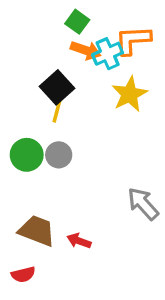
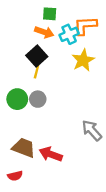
green square: (77, 22) -> (50, 14), turned -32
orange arrow: (86, 50) -> (44, 32), moved
red arrow: (79, 241) -> (51, 154), size x1.5

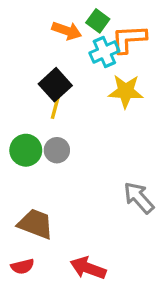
green square: (50, 14) -> (98, 21), moved, turned 32
orange arrow: (44, 32) -> (67, 31), moved
yellow star: (83, 60) -> (126, 91), turned 30
red arrow: (51, 154) -> (88, 268), moved

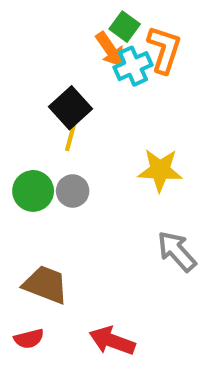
orange arrow: (67, 31) -> (110, 49), moved, turned 36
orange L-shape: (129, 39) -> (164, 49), turned 111
yellow star: (126, 91) -> (160, 170), moved

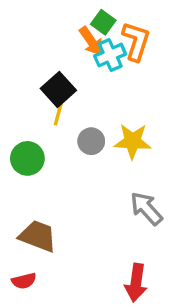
gray circle: (73, 191) -> (91, 141), moved
red arrow: (112, 341) -> (136, 283), moved, turned -102

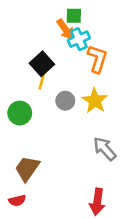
green square: (103, 22) -> (74, 16), turned -35
orange L-shape: (136, 41) -> (97, 59), moved
yellow star: (133, 141) -> (95, 101), turned 30
brown trapezoid: (38, 236) -> (27, 168), turned -76

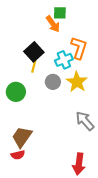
cyan cross: (79, 39) -> (64, 60), moved
red semicircle: (17, 200) -> (18, 155), moved

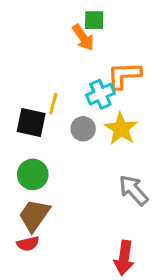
orange L-shape: (79, 48) -> (124, 75), turned -110
black square: (34, 52) -> (31, 122), moved, turned -36
green circle: (16, 92) -> (33, 174), moved

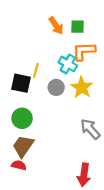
green square: (94, 20) -> (77, 27), moved
cyan cross: (100, 94) -> (68, 64), turned -36
red semicircle: (28, 244) -> (19, 165), turned -152

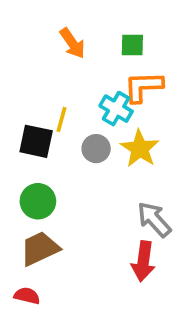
orange arrow: (56, 26) -> (72, 43), moved
brown trapezoid: (23, 146) -> (40, 248), turned 30
red semicircle: (19, 165) -> (27, 296), moved
red arrow: (84, 175) -> (143, 261), moved

